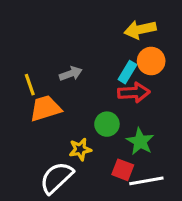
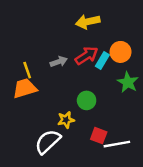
yellow arrow: (140, 29) -> (88, 22), moved
red arrow: (134, 93) -> (87, 56), moved, turned -30
orange trapezoid: (45, 108) -> (25, 88), moved
green star: (140, 141) -> (128, 82), moved

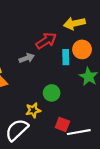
yellow arrow: (88, 22) -> (74, 23), moved
red arrow: (87, 56) -> (46, 41), moved
cyan rectangle: (102, 60) -> (66, 57), turned -32

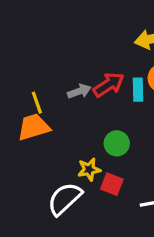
red arrow: (46, 41) -> (109, 85), moved
red square: (62, 124) -> (112, 184), moved

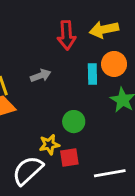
red arrow: (109, 85) -> (67, 35), moved, turned 120
red square: (112, 184) -> (69, 158), turned -30

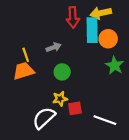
cyan rectangle: (92, 74) -> (92, 30), moved, size x1.6
green circle: (74, 122) -> (62, 72), moved
white line: (110, 173) -> (105, 120), turned 30

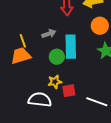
cyan rectangle: (92, 30) -> (71, 47), moved
white semicircle: (44, 118) -> (40, 100), turned 50

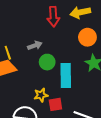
cyan rectangle: (71, 47) -> (66, 75), moved
green circle: (57, 57) -> (47, 62), moved

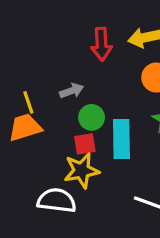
yellow star: (41, 95) -> (82, 171), size x1.5
red square: (55, 104) -> (85, 144), moved

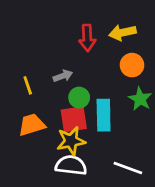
orange trapezoid: (25, 127) -> (32, 125), moved
red square: (85, 144) -> (74, 119), size x1.5
white semicircle: (57, 200) -> (71, 165), moved

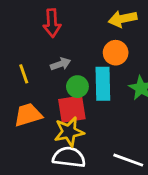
red arrow: (87, 38) -> (52, 23), moved
orange circle: (132, 65) -> (116, 53), moved
cyan rectangle: (104, 115) -> (103, 84), moved

